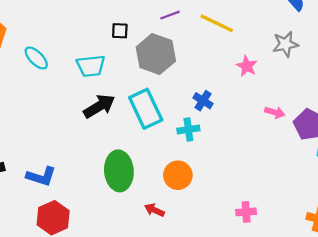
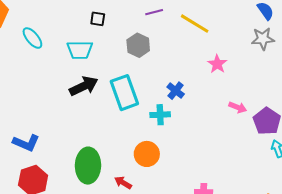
black square: (120, 31) -> (98, 19), moved
gray star: (285, 44) -> (263, 39), moved
gray hexagon: (156, 54) -> (138, 45), size x0.7
green ellipse: (119, 171) -> (88, 166), moved

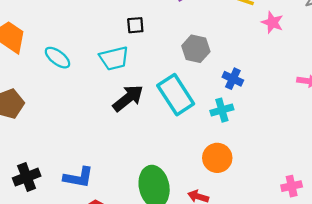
black square: (98, 19) -> (135, 25), moved
gray hexagon: (138, 45) -> (196, 49), moved
pink star: (217, 64) -> (272, 22), moved

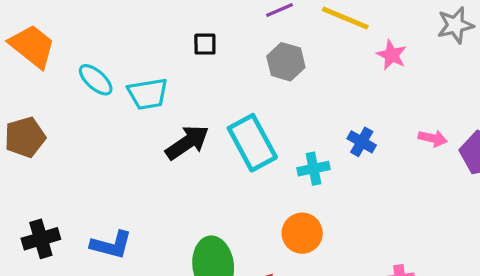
gray hexagon: (196, 49) -> (286, 62), moved
cyan trapezoid: (114, 58) -> (148, 94), moved
blue cross: (233, 79) -> (362, 142), moved

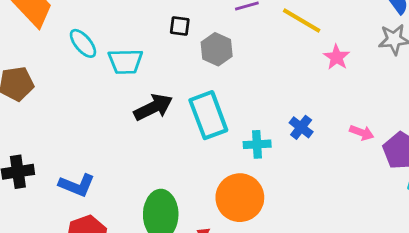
gray hexagon: (286, 62) -> (217, 49), moved
orange circle: (302, 233) -> (240, 198), size x1.4

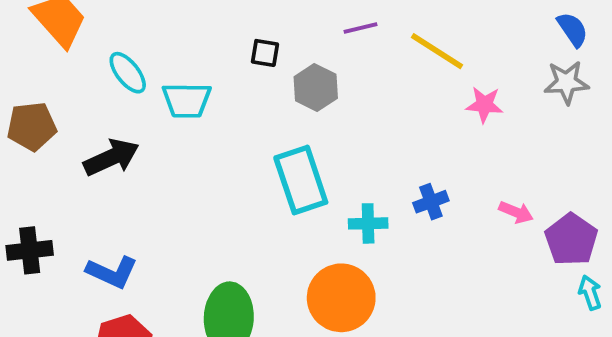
pink star: (337, 57) -> (484, 105), turned -30
black arrow: (153, 107) -> (111, 157), moved
blue cross: (301, 127) -> (431, 202), turned 30

